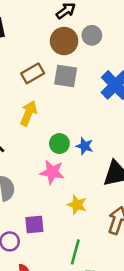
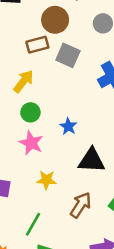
brown circle: (64, 41) -> (55, 20), moved
green circle: (59, 144) -> (30, 112), moved
yellow star: (77, 205) -> (46, 180), turned -30

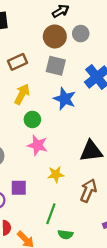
brown circle: (55, 20) -> (55, 36), moved
brown rectangle: (37, 45) -> (17, 62), moved
blue star: (68, 126) -> (65, 99), moved, size x1.5

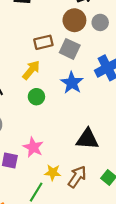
brown rectangle: (17, 62) -> (43, 42), moved
pink star: (37, 145) -> (33, 147), moved
yellow star: (56, 174) -> (53, 173), moved

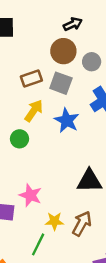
gray circle: (100, 22) -> (92, 62), moved
yellow arrow: (31, 70) -> (34, 111), moved
green circle: (36, 97) -> (20, 139), moved

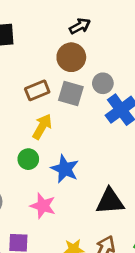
gray circle: (92, 62) -> (103, 83), moved
blue star: (67, 120) -> (65, 169), moved
pink star: (30, 195) -> (43, 206), moved

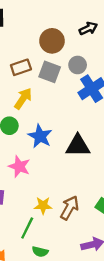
black arrow: (80, 26) -> (88, 28), moved
black triangle: (110, 201) -> (78, 146), moved

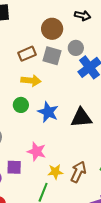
black arrow: (88, 28) -> (83, 16), turned 42
yellow arrow: (23, 99) -> (31, 81), turned 66
pink star: (19, 167) -> (37, 151), moved

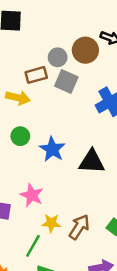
brown circle: (52, 29) -> (85, 50), moved
gray circle: (76, 48) -> (58, 57), moved
yellow arrow: (31, 81) -> (18, 98), moved

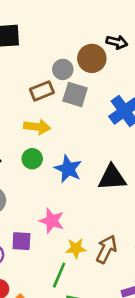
yellow arrow: (18, 98) -> (37, 127), moved

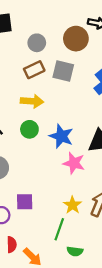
gray circle: (63, 69) -> (37, 43), moved
pink star: (52, 221) -> (74, 163), moved
yellow star: (76, 248) -> (72, 205), turned -30

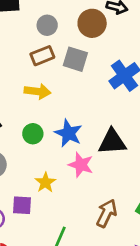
green circle: (29, 129) -> (33, 134), moved
yellow star: (72, 205) -> (45, 182), moved

